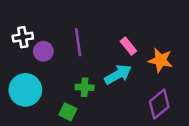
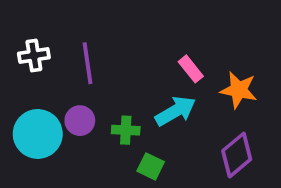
purple line: (78, 42) -> (87, 63), moved
purple circle: (43, 51) -> (80, 121), moved
green square: (68, 112) -> (151, 166), moved

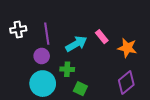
cyan arrow: (175, 111) -> (76, 44), moved
purple circle: (80, 121) -> (42, 56), moved
cyan circle: (38, 134) -> (43, 84), moved

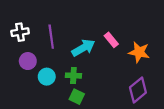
purple circle: (42, 56) -> (28, 61), moved
cyan circle: (43, 84) -> (47, 77), moved, size x0.6
green square: (80, 89) -> (77, 97), moved

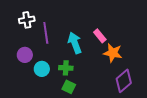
white cross: (20, 32) -> (27, 20), moved
cyan arrow: (83, 48) -> (75, 43), turned -80
orange star: (139, 52) -> (113, 53), moved

